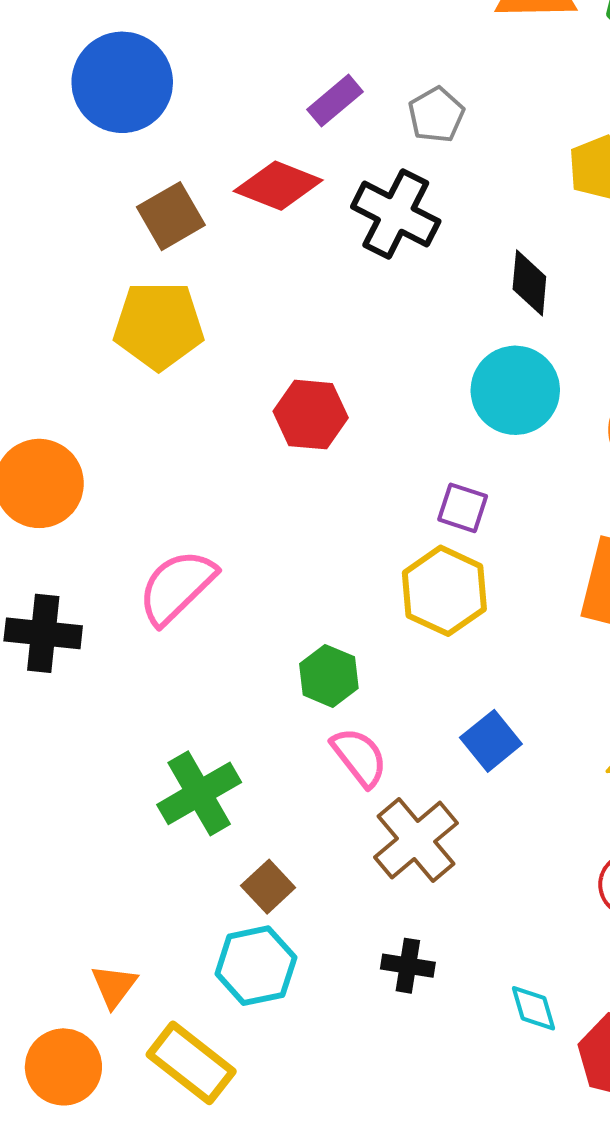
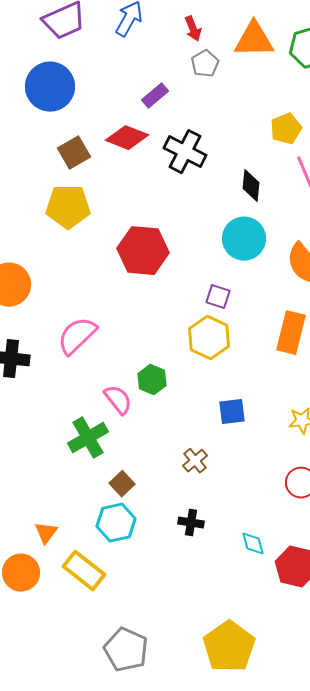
gray pentagon: (436, 115) -> (205, 64), moved
red hexagon: (311, 415) -> (143, 251), size x1.4
blue square: (491, 741) -> (232, 412), turned 32
pink semicircle: (359, 757) -> (118, 400), moved
brown cross: (416, 840) -> (195, 461), size x0.6

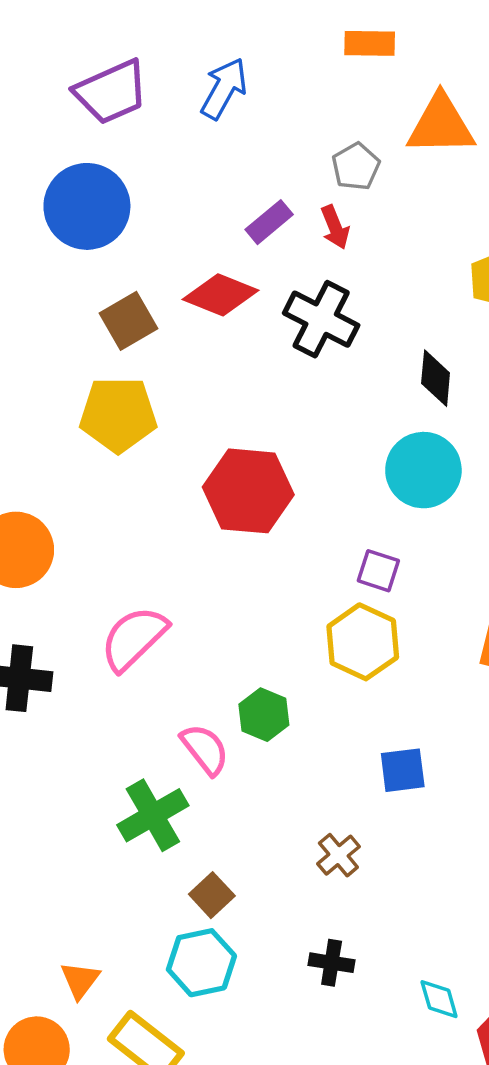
red arrow: (193, 29) -> (335, 227), moved

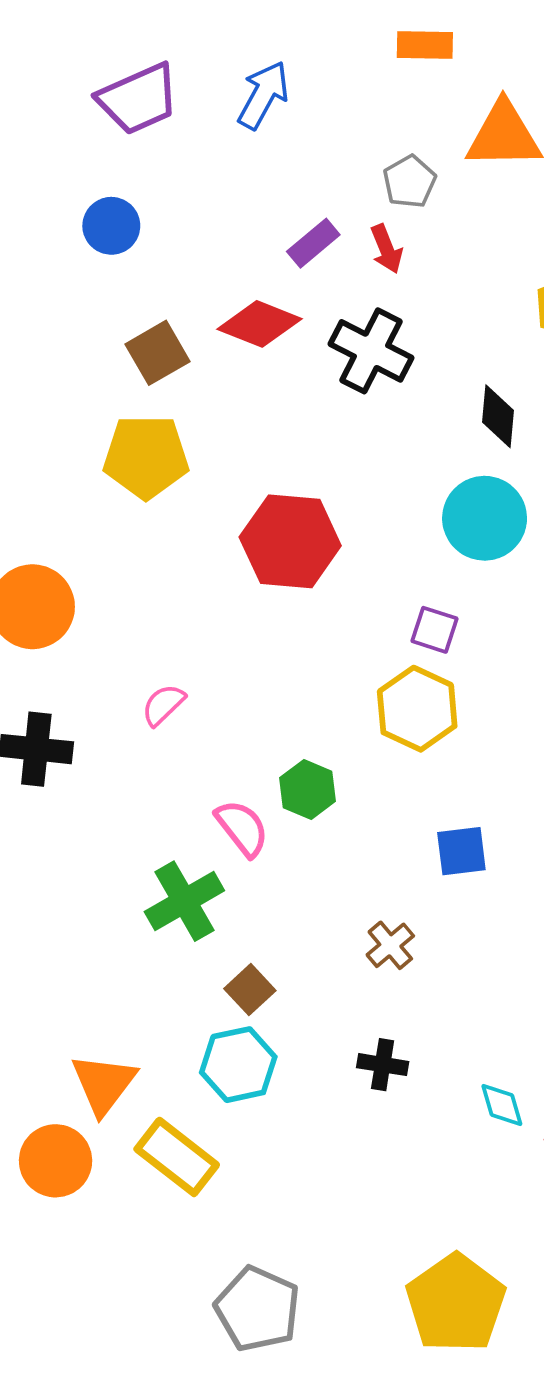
blue circle: (87, 206) -> (111, 226), size x0.6
pink semicircle: (134, 638) -> (163, 705), size x0.6
orange triangle: (80, 980) -> (104, 1084), size x1.5

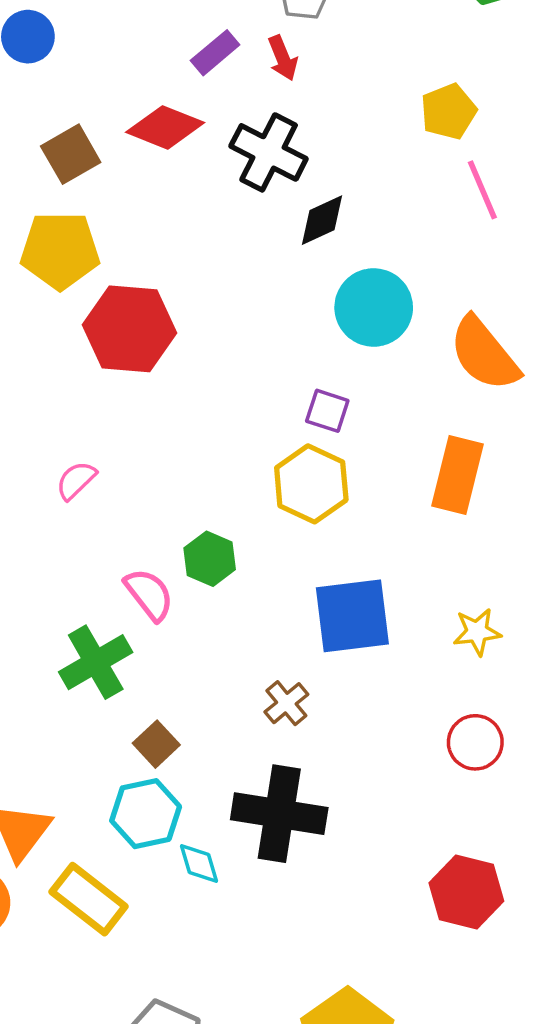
black diamond: (498, 416) -> (322, 220), moved, turned 60
red hexagon: (290, 541) -> (130, 329), moved
blue square: (461, 851) -> (352, 616), size x1.6
black cross: (383, 1065) -> (279, 814), size x2.0
cyan diamond: (502, 1105) -> (199, 864), moved

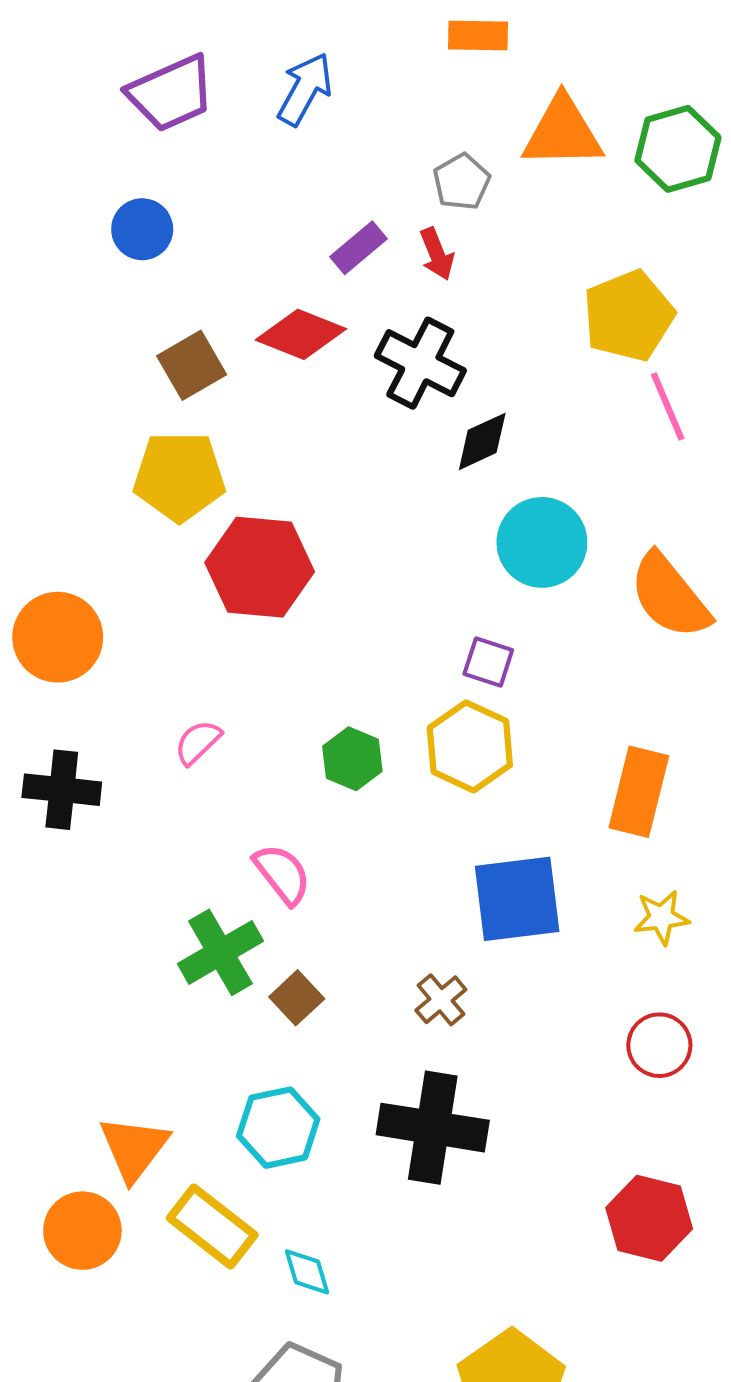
yellow pentagon: (449, 111) -> (628, 316), size x1.4
orange rectangle: (457, 475) -> (639, 792), moved
green hexagon: (210, 559) -> (352, 759), moved
brown square: (156, 744) -> (297, 998), moved
cyan diamond: (199, 864) -> (307, 1272), moved

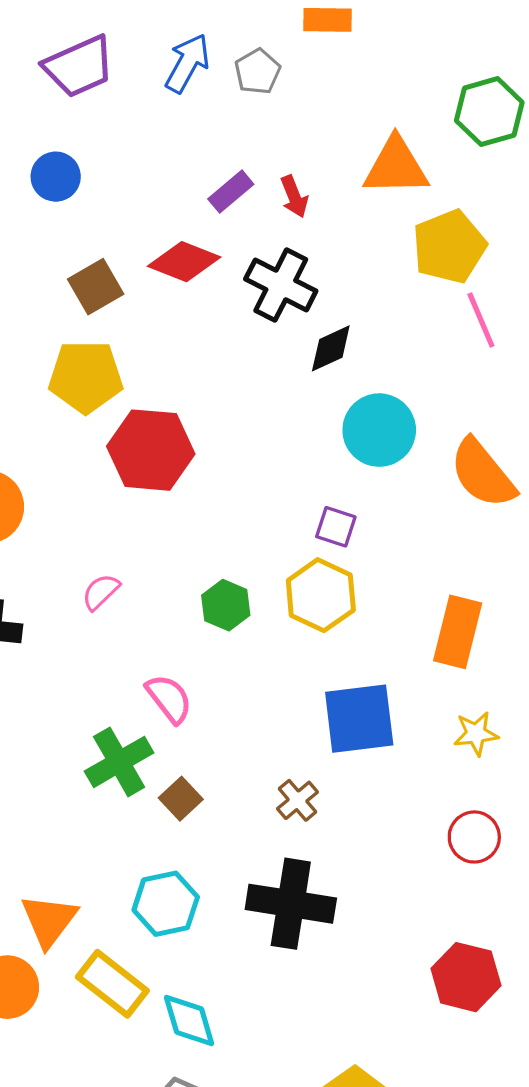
orange triangle: (563, 132) -> (396, 167), moved
gray pentagon: (462, 182) -> (257, 72), moved
cyan diamond: (307, 1272) -> (189, 1020), size x1.4

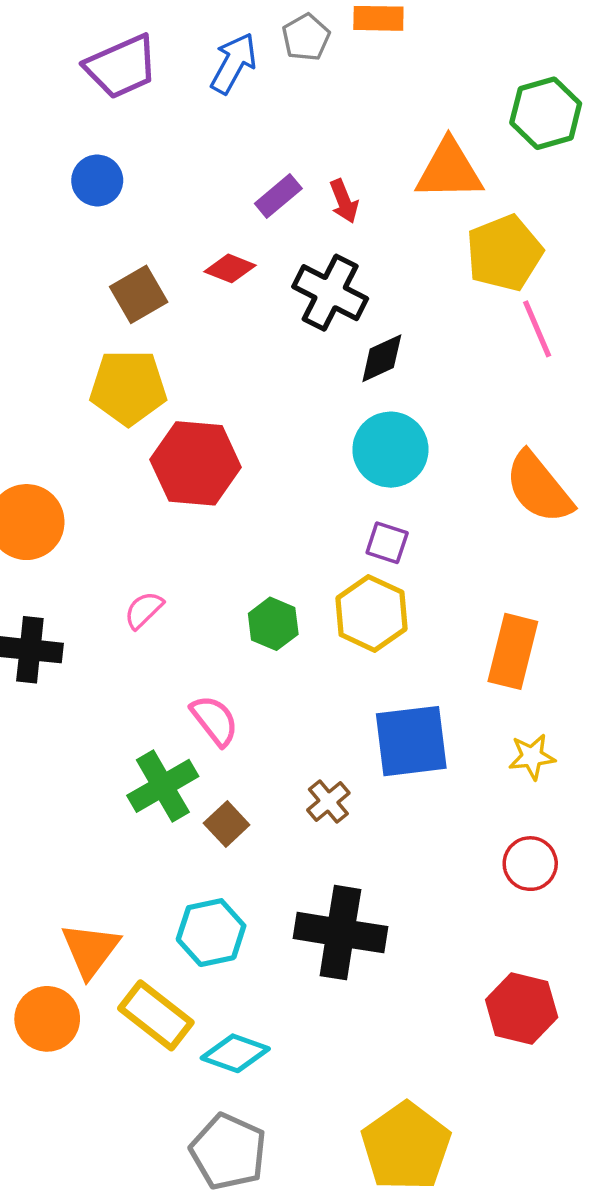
gray pentagon: (257, 72) -> (306, 37), moved
red diamond: (184, 262) -> (230, 268), size x0.7
cyan circle: (379, 430) -> (390, 450), moved
brown cross: (297, 800) -> (328, 801), moved
cyan diamond: (189, 1020) -> (235, 1053), turned -54

